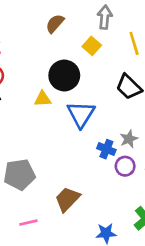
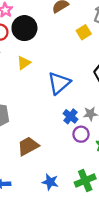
black circle: (64, 75) -> (24, 28), moved
yellow triangle: (43, 99) -> (24, 63), moved, turned -48

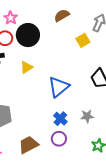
blue cross: (71, 116) -> (60, 119), moved
purple circle: (81, 134) -> (59, 139), moved

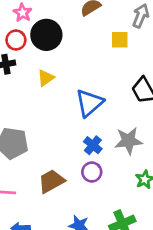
yellow square: (83, 40) -> (120, 40), turned 32
gray star: (87, 116) -> (129, 141), size x1.5

